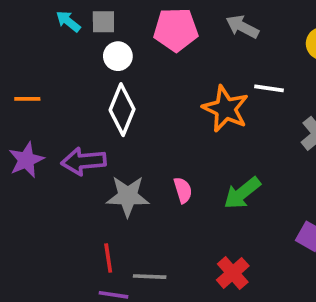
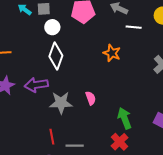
white line: (269, 88) -> (134, 27), moved
orange star: (226, 109) -> (112, 53), size x0.7
green arrow: (242, 193) -> (125, 118), moved, turned 110

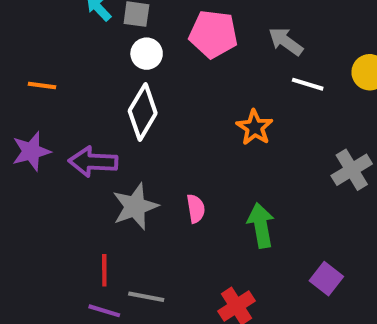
gray star: (61, 103) -> (135, 207), turned -30
green arrow: (125, 118) -> (261, 225), moved

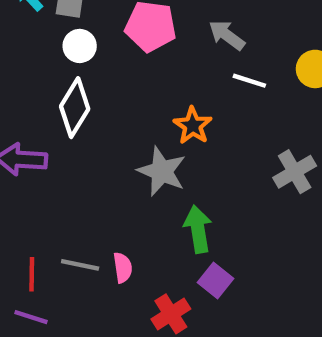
gray star: (135, 207) -> (162, 171), moved, turned -30
pink semicircle: (196, 209) -> (123, 268), moved
purple square: (326, 279) -> (216, 280), moved
gray line: (146, 297) -> (80, 265), moved

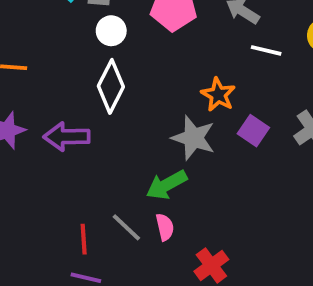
green arrow: (198, 229) -> (167, 185), moved, turned -105
gray line: (80, 265) -> (126, 227), turned 36
purple square: (216, 280) -> (253, 131), moved

